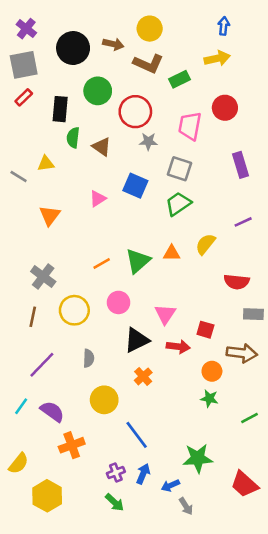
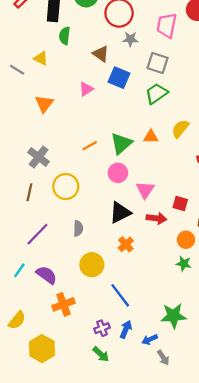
brown triangle: (102, 147) -> (101, 54), moved
yellow triangle: (46, 164) -> (41, 58), turned 35
pink circle: (118, 302) -> (118, 173), moved

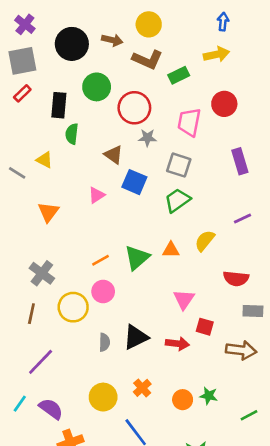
pink circle: (118, 173) -> (103, 291), moved
pink triangle: (145, 190) -> (184, 299), moved
gray semicircle: (78, 228) -> (104, 342), moved
orange circle: (186, 240) -> (183, 400), moved
orange cross: (126, 244) -> (142, 388), moved

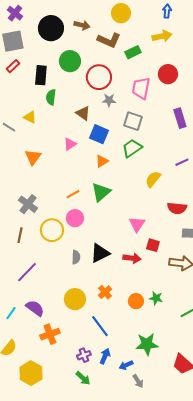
yellow circle: (149, 24) -> (121, 13), moved
orange triangle: (171, 250) -> (102, 161), moved, turned -32
cyan line: (20, 404) -> (11, 313), moved

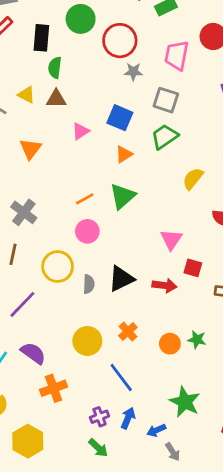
brown triangle: (83, 113) -> (56, 99), moved, turned -35
yellow circle: (52, 230) -> (58, 267), moved
green star: (147, 344) -> (185, 402), turned 30

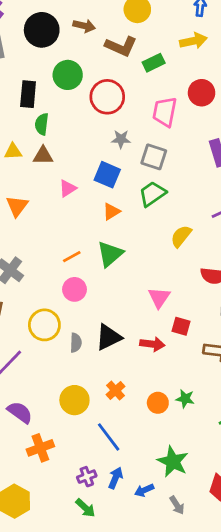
gray star: (133, 72) -> (121, 139), moved
yellow triangle: (26, 95) -> (13, 151), turned -30
gray arrow: (173, 452) -> (177, 505), moved

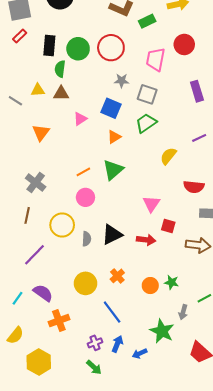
green circle: (68, 75) -> (78, 49), moved
gray arrow: (177, 505) -> (183, 312), moved, turned 48

